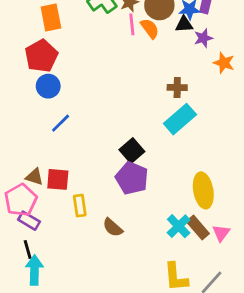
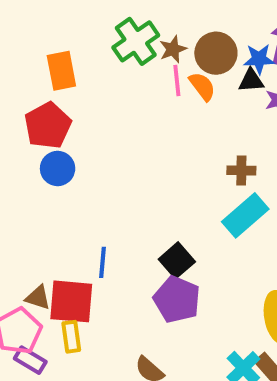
blue line: (61, 123) -> (103, 262), moved, turned -40
red square: (58, 179) -> (71, 301), size x1.4
yellow rectangle: (80, 206) -> (71, 337), moved

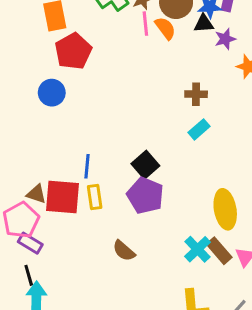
red pentagon: (48, 125) -> (73, 51), moved
cyan rectangle: (245, 215) -> (199, 129), size x0.6
yellow rectangle: (71, 337) -> (95, 197), moved

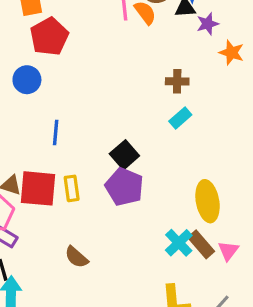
blue line: (87, 166) -> (56, 132), moved
brown semicircle: (124, 251) -> (76, 257), moved

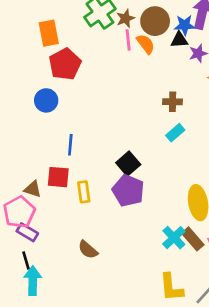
red square: (38, 188) -> (58, 177), moved, size x0.7

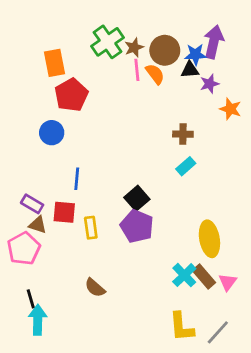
purple rectangle: (27, 232) -> (32, 204), moved

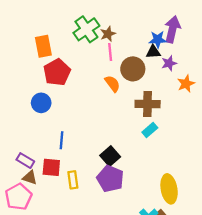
brown circle: (165, 50) -> (133, 69), moved
orange semicircle: (155, 74) -> (112, 84), moved
orange star: (230, 109) -> (186, 84), turned 30
brown cross: (183, 134) -> (148, 104), size x1.5

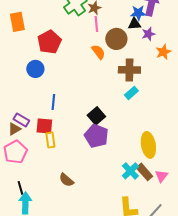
orange rectangle: (43, 46) -> (17, 22), moved
brown triangle: (30, 178) -> (14, 129), moved, turned -48
yellow rectangle: (73, 180) -> (50, 140), moved

